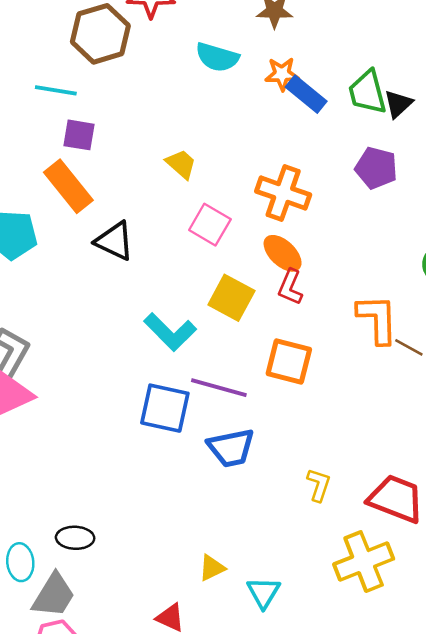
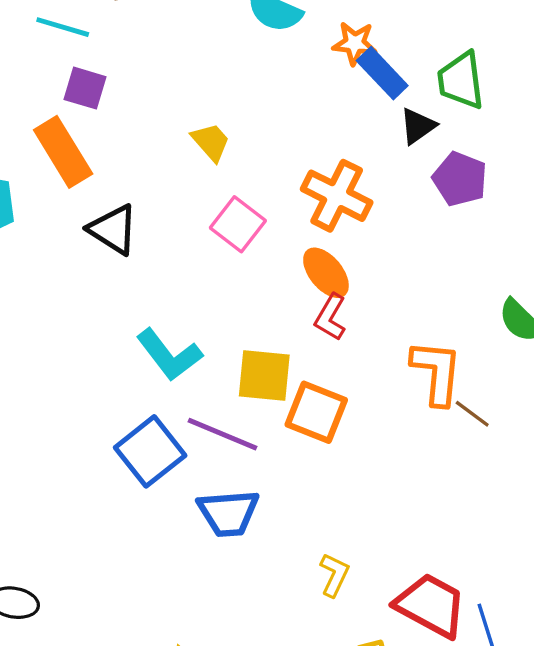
black triangle: (398, 104) -> (418, 126), moved
yellow square: (231, 298) -> (264, 376), moved, turned -30
blue square: (165, 408) -> (150, 451), turned 32

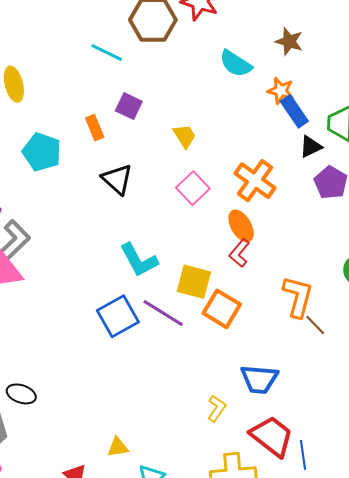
purple square: (85, 88) -> (129, 106), moved
orange rectangle: (63, 152) -> (95, 128), size x0.6
blue trapezoid: (228, 513) -> (259, 379), moved

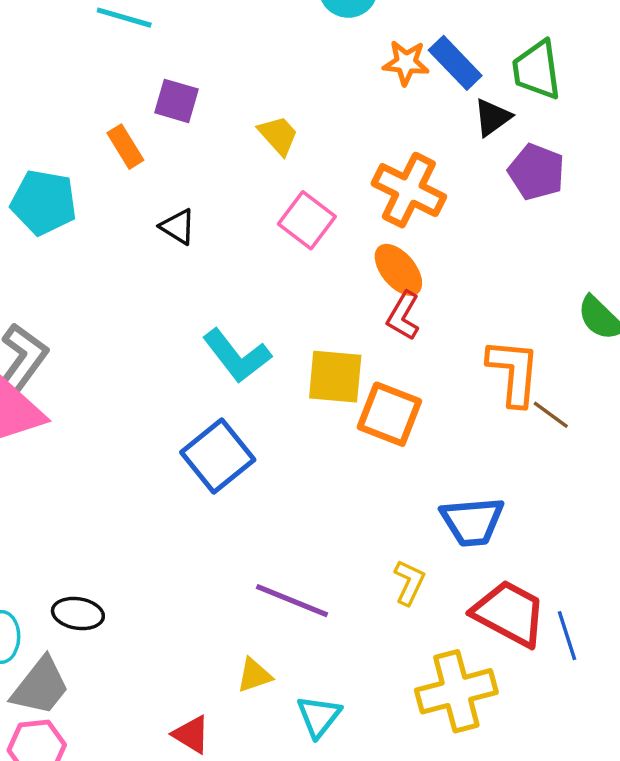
orange star: (281, 91) -> (406, 63), moved
black triangle: (117, 179) -> (178, 227), size x0.7
purple line: (163, 313) -> (292, 601), moved

